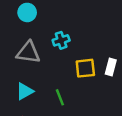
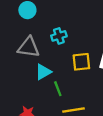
cyan triangle: (25, 91) -> (43, 72), moved

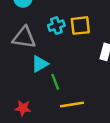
yellow square: (81, 62) -> (80, 26), moved

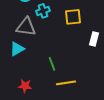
cyan cross: (56, 26) -> (43, 11), moved
cyan triangle: (40, 64) -> (17, 49), moved

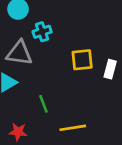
yellow square: (73, 17) -> (82, 60), moved
green line: (52, 64) -> (43, 104), moved

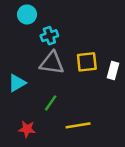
gray triangle: (19, 53) -> (52, 63), moved
green line: (43, 104) -> (51, 103), turned 56

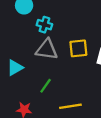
cyan cross: (49, 36) -> (44, 25), turned 35

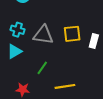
cyan cross: (44, 25) -> (18, 30), moved

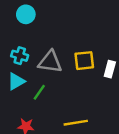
green line: (42, 68) -> (39, 92), moved

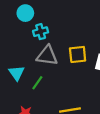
cyan cross: (20, 56) -> (41, 32), moved, turned -32
cyan triangle: (16, 81) -> (17, 73), turned -35

